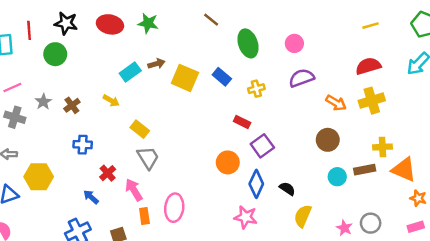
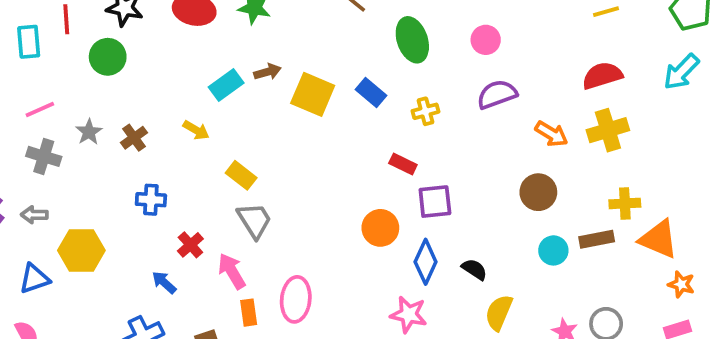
purple square: (262, 146) -> (435, 202), turned 30

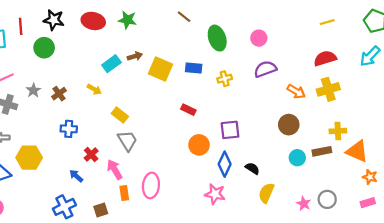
blue rectangle: (371, 93) -> (194, 68), turned -35
red rectangle: (403, 164) -> (188, 110), moved

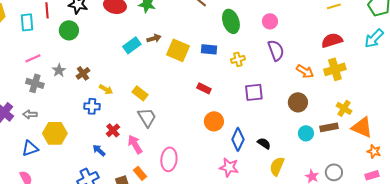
purple semicircle: (265, 69) -> (276, 50), turned 90
yellow arrow: (94, 89) -> (106, 89), moved
purple square: (230, 130) -> (254, 92), moved
yellow cross: (338, 131) -> (344, 108), turned 35
orange rectangle: (124, 193) -> (140, 173), moved, turned -32

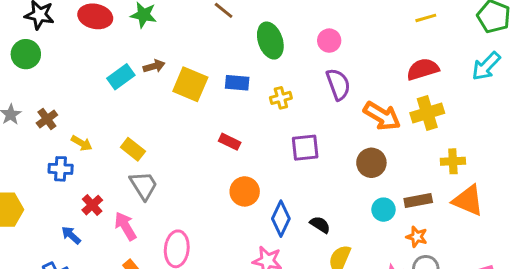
orange arrow: (305, 71) -> (382, 116), size x1.4
yellow cross: (344, 108) -> (453, 161), moved, turned -35
orange star: (374, 151) -> (417, 237), moved

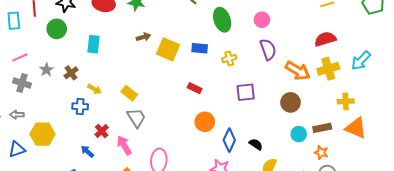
cyan arrow: (486, 66) -> (361, 61), moved
cyan rectangle: (121, 77) -> (93, 44), moved, turned -48

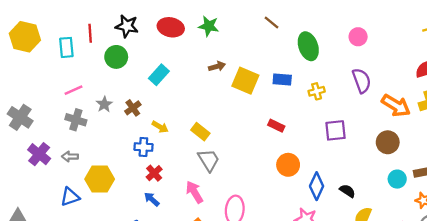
pink circle: (262, 20) -> (358, 37), moved
cyan rectangle: (93, 44) -> (159, 75), turned 36
red cross: (102, 131) -> (154, 173), moved

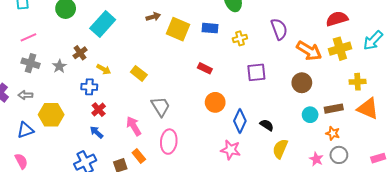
cyan rectangle: (159, 75) -> (103, 24), size x1.4
gray star: (104, 104) -> (59, 66), moved
gray trapezoid: (209, 160) -> (160, 106), moved

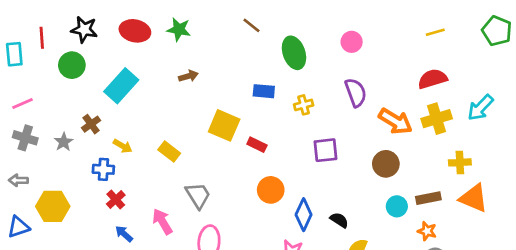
yellow square: (178, 29) -> (224, 125), moved
blue arrow: (97, 132) -> (124, 234), moved

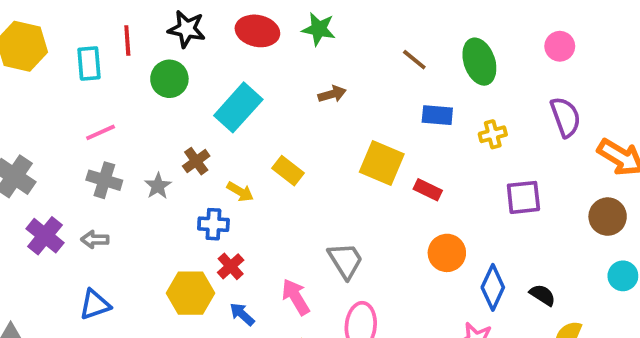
brown line: (251, 25) -> (414, 60), moved
yellow rectangle: (169, 152) -> (288, 171), moved
yellow hexagon: (53, 206) -> (190, 293), moved

